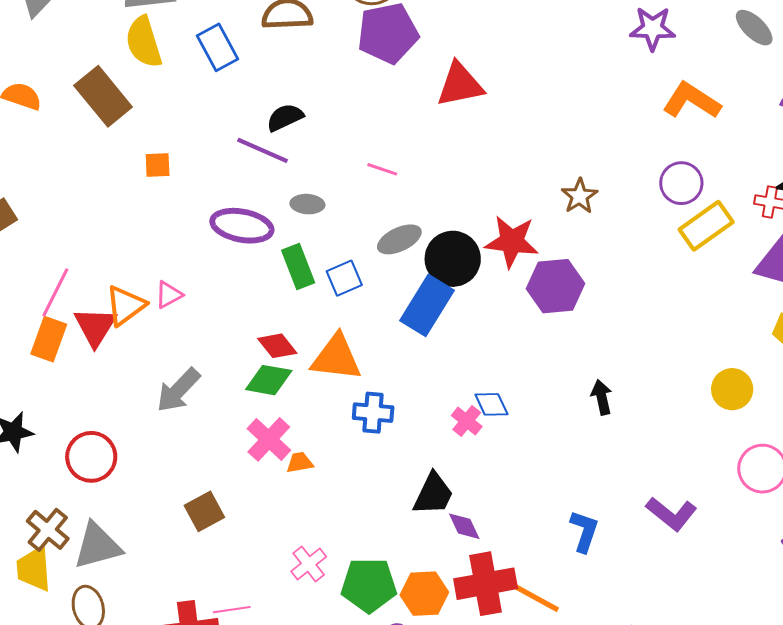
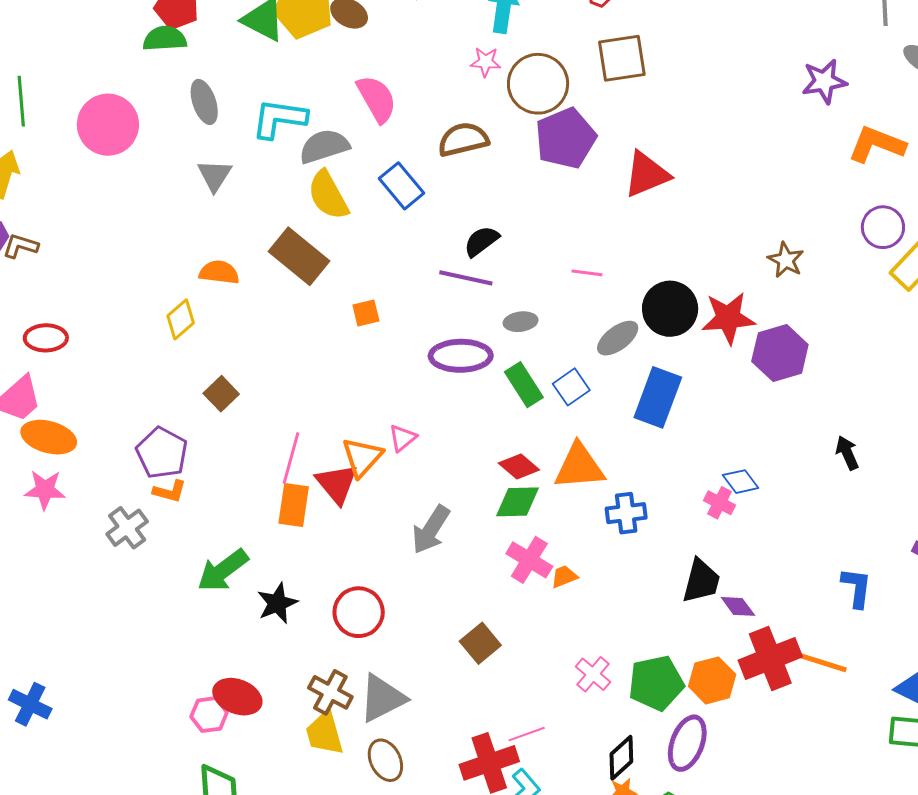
black circle: (453, 259) -> (670, 309), moved

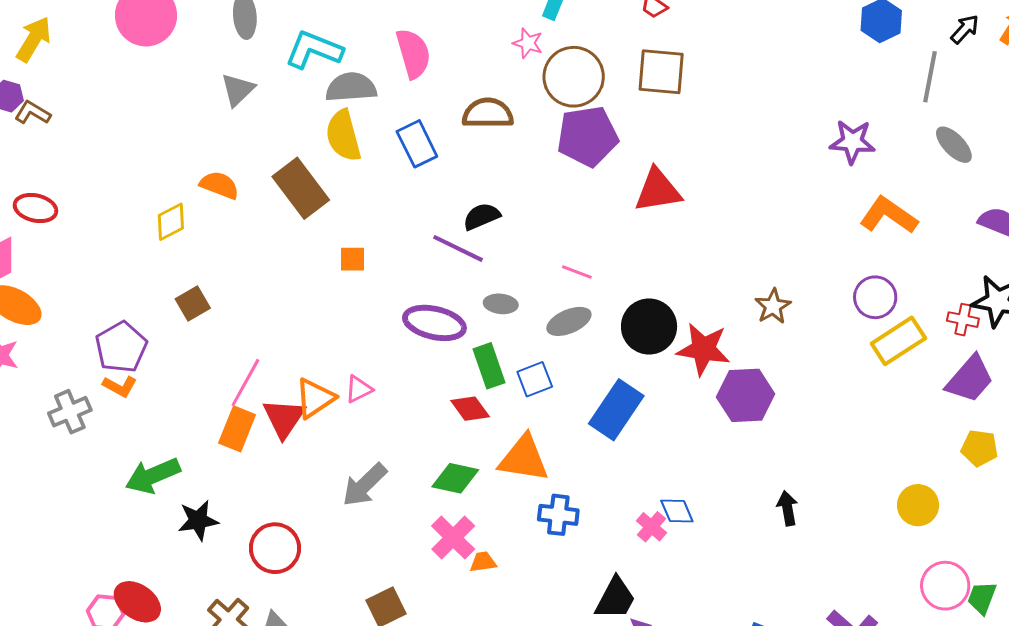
gray ellipse: (618, 338) -> (569, 321), moved
red diamond: (519, 467) -> (470, 409), moved

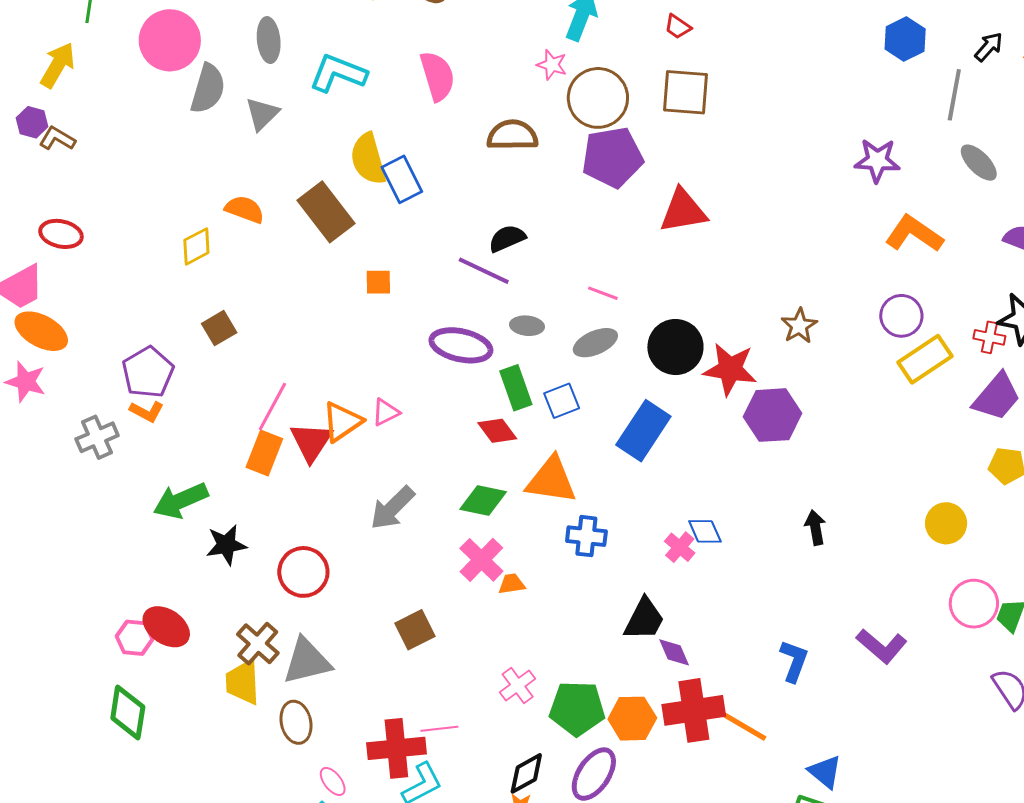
gray semicircle: (351, 87) -> (208, 89), moved, turned 111
blue rectangle: (417, 144) -> (402, 179), moved

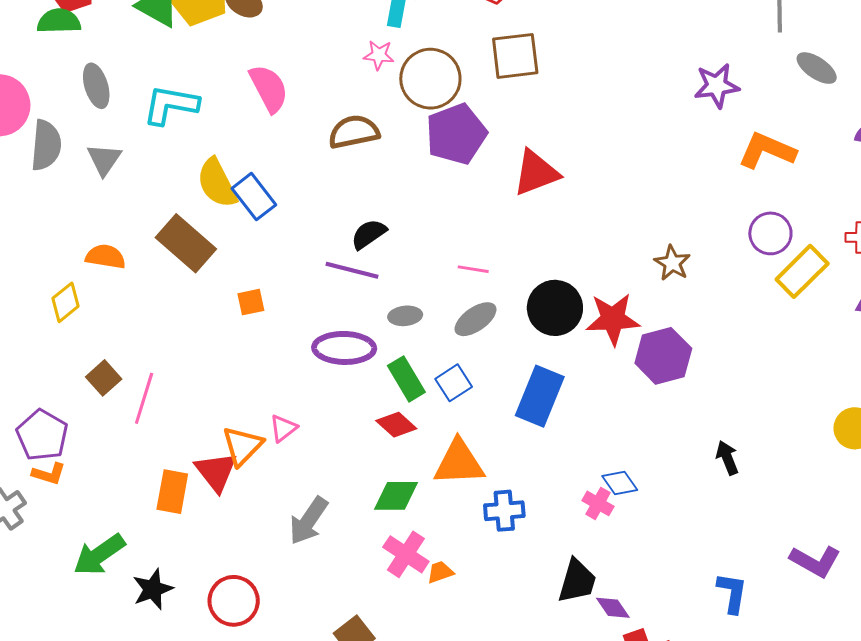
pink line: (272, 407) -> (144, 398), moved

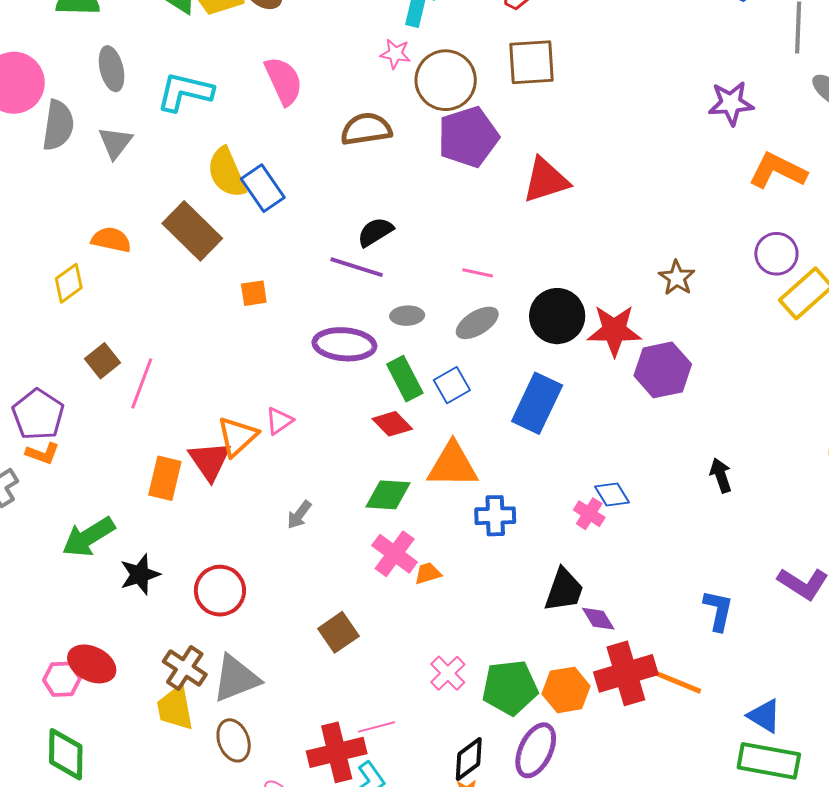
gray arrow: (308, 521) -> (299, 515), size x0.6

